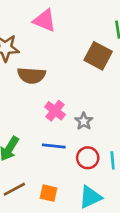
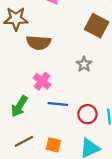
pink cross: (55, 111) -> (42, 81), moved
gray star: (84, 121) -> (84, 64), moved

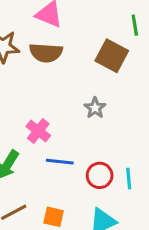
brown semicircle: (39, 43) -> (46, 53), moved

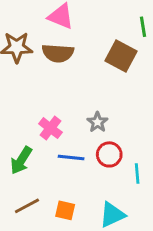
gray star: (95, 108) -> (97, 122), moved
red circle: (100, 175) -> (109, 154), moved

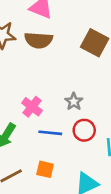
orange square: (65, 210) -> (45, 169), moved

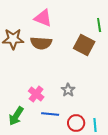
red circle: (84, 130) -> (76, 123), moved

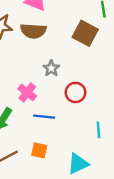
gray star: (68, 90) -> (51, 68), moved
red circle: (76, 123) -> (76, 92), moved

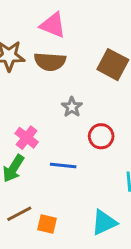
pink cross: (27, 92) -> (27, 138), moved
orange square: (39, 150) -> (47, 224), moved

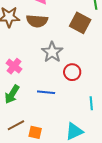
gray star: (72, 107) -> (52, 52), size x1.5
pink cross: (27, 138) -> (14, 66), moved

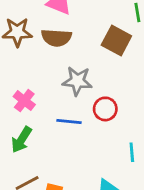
gray star: (52, 52) -> (77, 81), turned -30
blue line: (46, 92) -> (69, 121), moved

